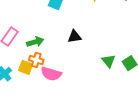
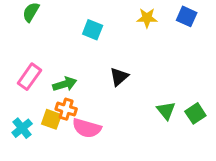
black triangle: (74, 37) -> (119, 77), turned -32

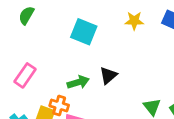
cyan square: (93, 30) -> (84, 32), size x1.4
green arrow: (65, 84) -> (78, 82), moved

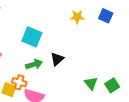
cyan square: (84, 32) -> (32, 37), moved

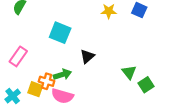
green arrow: (34, 64) -> (62, 74), moved
green triangle: (91, 83) -> (129, 72), moved

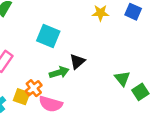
green arrow: (62, 74) -> (59, 72), moved
orange cross: (47, 81) -> (34, 88), turned 35

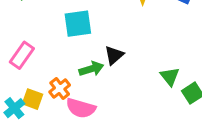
cyan square: (48, 36) -> (78, 24), turned -30
yellow square: (22, 97) -> (32, 99), moved

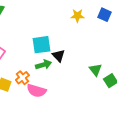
cyan square: (78, 24) -> (41, 45), moved
black triangle: (114, 55) -> (58, 56), turned -32

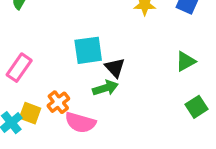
green arrow: (43, 65) -> (105, 88), moved
green triangle: (95, 70) -> (186, 61), moved, turned 40

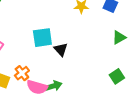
green triangle: (186, 61) -> (119, 38), moved
green arrow: (105, 88) -> (53, 86), moved

